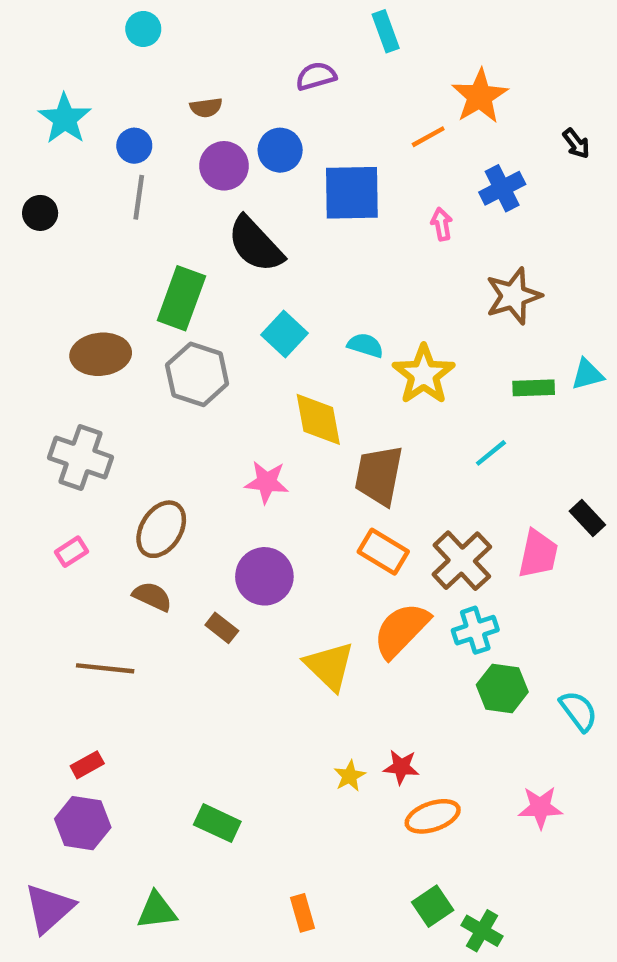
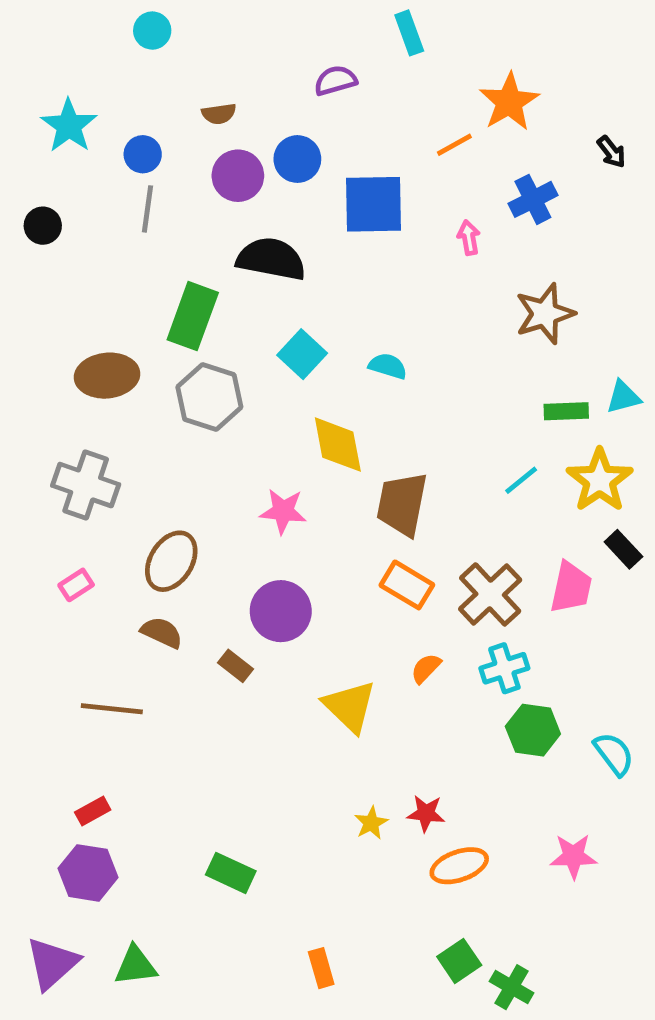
black semicircle: (255, 244) -> (271, 259), turned 144
yellow star: (424, 374) -> (600, 480), moved
orange semicircle: (401, 630) -> (426, 668), size x0.5
green triangle: (157, 911) -> (136, 966), moved

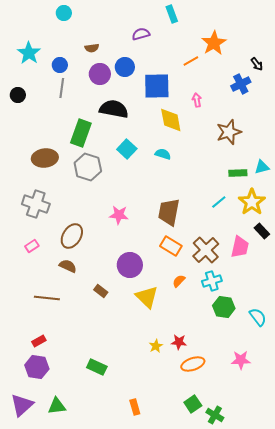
blue cross: (533, 199) -> (241, 84), moved
yellow diamond: (338, 445) -> (171, 120), moved
purple circle: (281, 611) -> (130, 265), moved
brown rectangle: (236, 666) -> (101, 291), moved

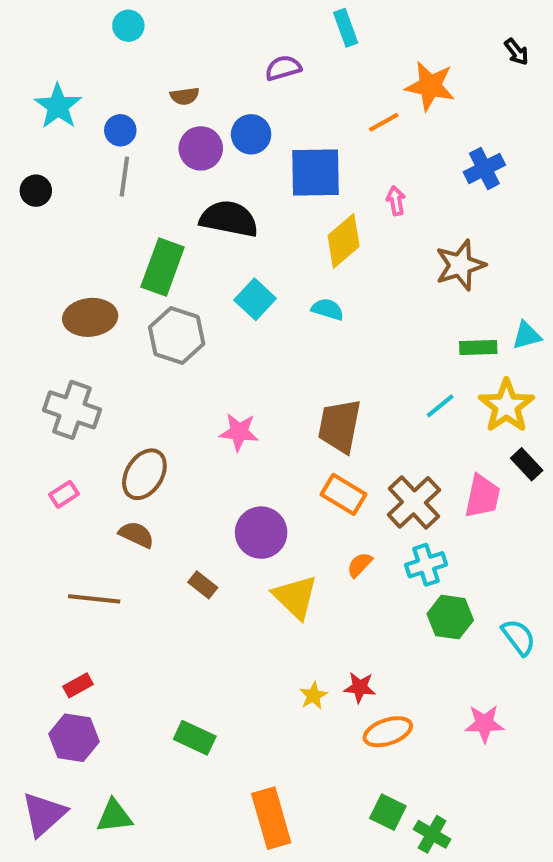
orange star: (214, 43) -> (430, 86), turned -30
black arrow: (257, 64) -> (517, 52), moved
yellow diamond: (171, 120) -> (344, 241), turned 60
green square: (193, 404) -> (388, 812), turned -30
orange rectangle: (135, 407) -> (271, 818), size x1.8

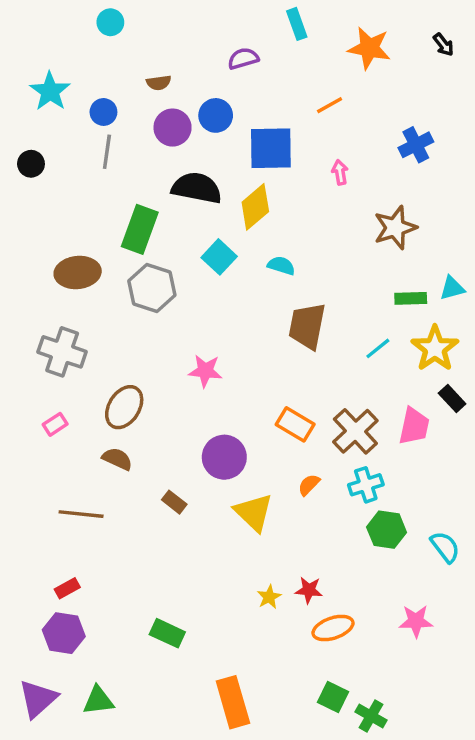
orange star: (430, 86) -> (369, 48), moved
yellow diamond: (344, 241) -> (255, 207), moved
brown trapezoid: (340, 426) -> (307, 326), moved

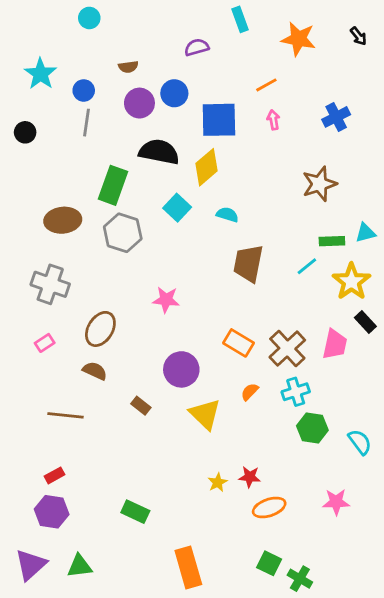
pink arrow: (340, 172) -> (273, 120), moved
cyan line: (378, 348) -> (307, 266), moved

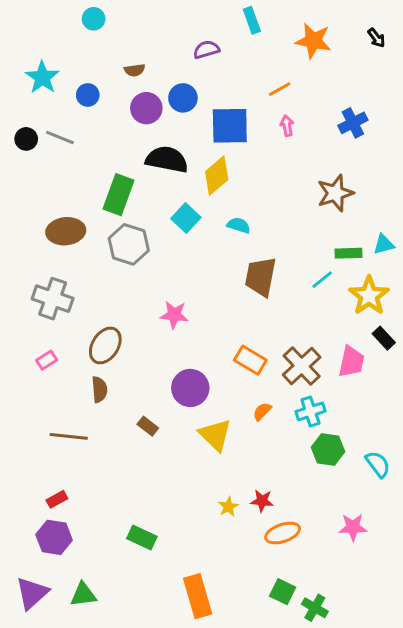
gray line: (86, 123) -> (60, 137), moved, turned -76
brown semicircle: (95, 371) -> (99, 389), turned 60

